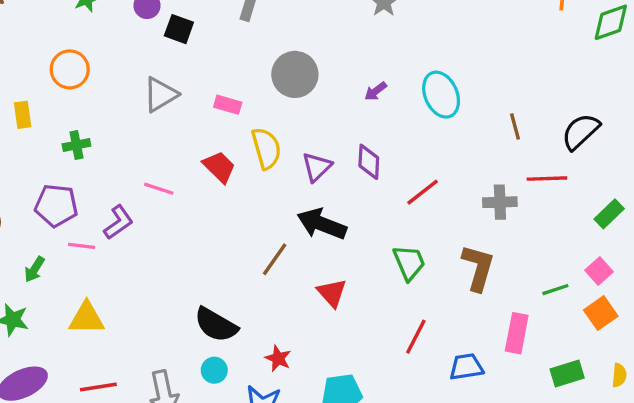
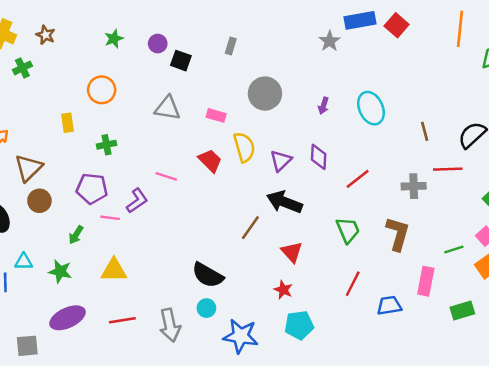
purple arrow: (376, 91) -> (323, 106), turned -35
gray triangle: (160, 95) -> (167, 108), turned 40
red star: (278, 358) -> (283, 290), moved

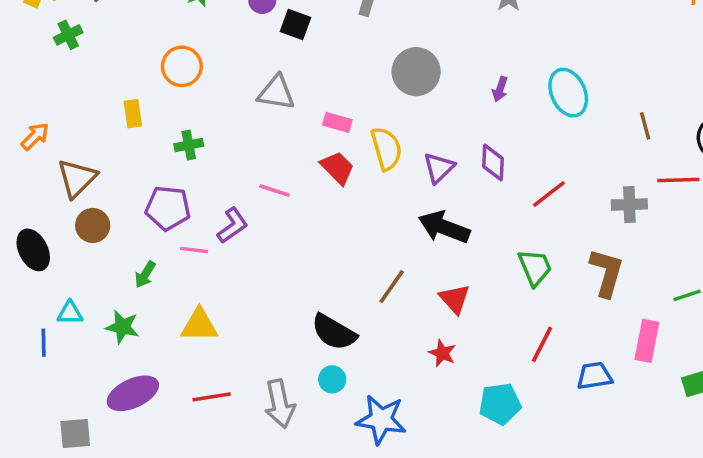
pink rectangle: (216, 115) -> (337, 122), moved
brown line: (250, 228) -> (392, 287), moved
cyan pentagon: (299, 325) -> (500, 404), moved

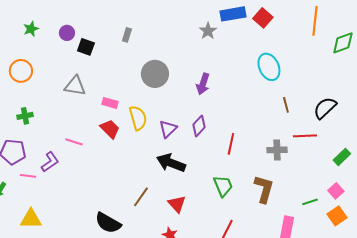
purple arrow: (500, 89) -> (203, 84), size x1.5
cyan ellipse: (568, 93) -> (269, 67), moved
purple diamond: (493, 163) -> (199, 126), turned 40
red line: (549, 194) -> (231, 144), turned -40

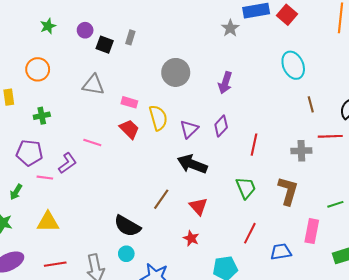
gray rectangle: (127, 35) -> (130, 37), moved

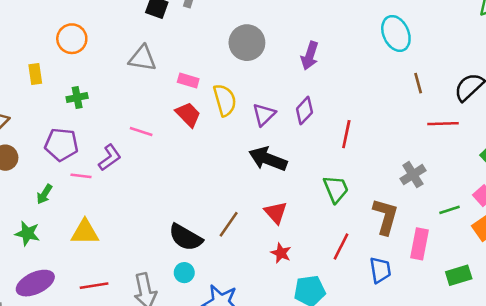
gray cross: (301, 151) -> (413, 175), moved, turned -30
brown L-shape: (288, 191) -> (385, 216), moved
brown line: (161, 199) -> (229, 224), moved
red star: (191, 238) -> (281, 253), moved
blue trapezoid: (281, 252) -> (380, 270), turned 90

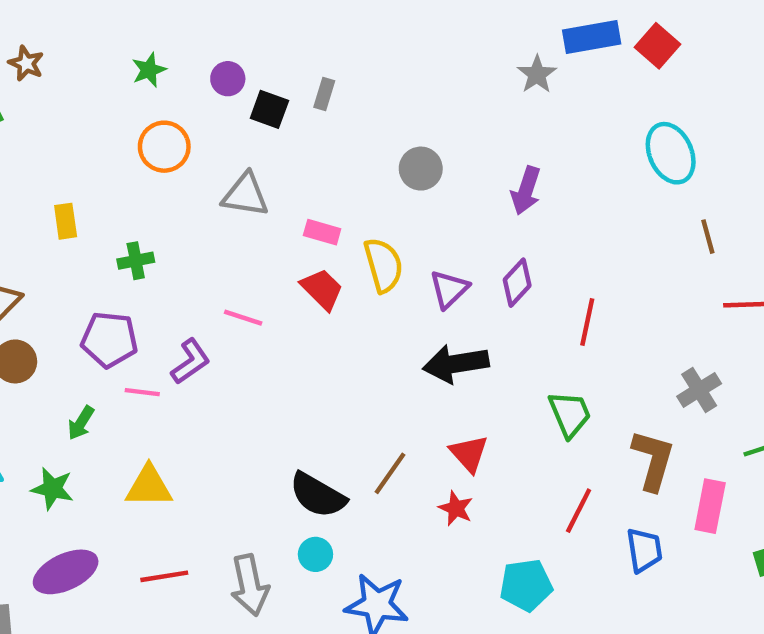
orange circle: (72, 39) -> (164, 147), moved
gray circle: (247, 43) -> (421, 169), size x0.7
black arrow: (268, 159) -> (456, 364), turned -30
red star: (281, 253) -> (456, 508), moved

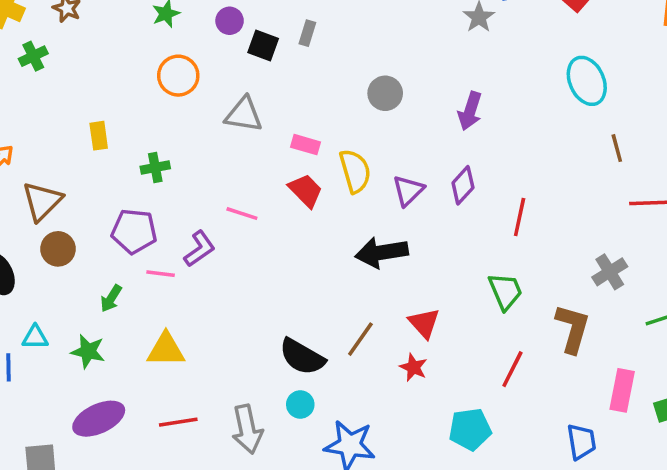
black arrow: (456, 364) -> (382, 252), moved
pink rectangle: (710, 506) -> (622, 390), moved
blue trapezoid: (644, 550) -> (581, 442), moved

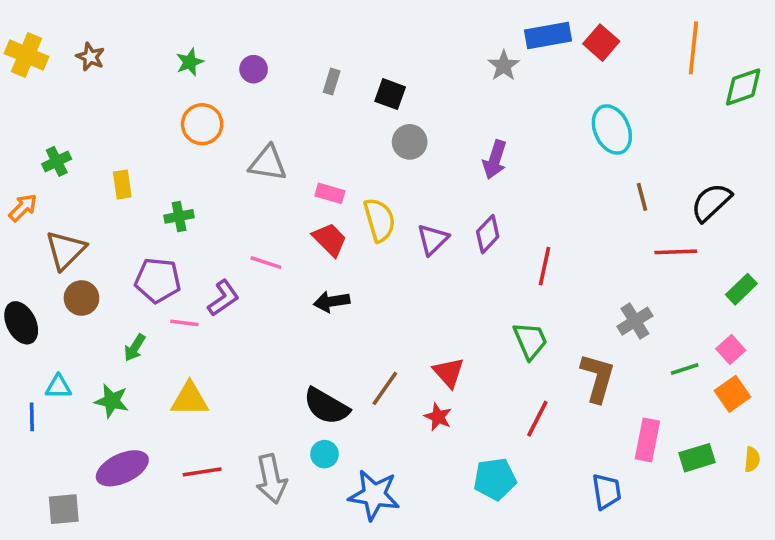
black square: (263, 46) -> (390, 94), moved
green cross: (33, 56) -> (57, 161), moved
black arrow: (382, 252) -> (332, 302), moved, size x0.7

